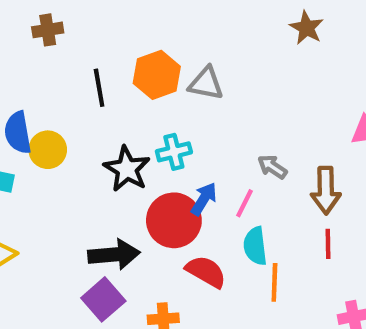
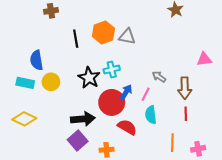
yellow circle: (48, 150) -> (51, 82), moved
orange line: (274, 282) -> (172, 143), moved

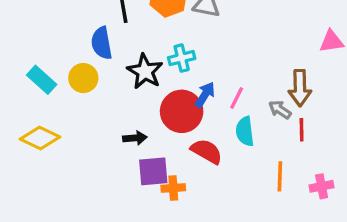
blue semicircle: (37, 60) -> (102, 43), moved
gray arrow: (159, 77) -> (280, 110), moved
cyan rectangle: (25, 83) -> (42, 80), turned 30
black arrow: (83, 119) -> (135, 138), size x0.6
purple square: (78, 141) -> (153, 171), moved, turned 36

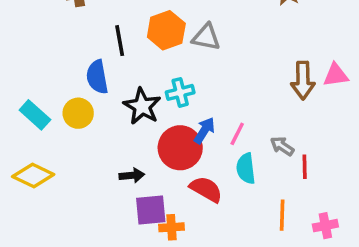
brown arrow: (300, 88) -> (303, 80), moved

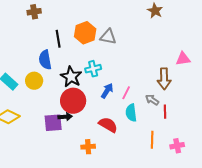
brown arrow: (303, 80) -> (164, 79), moved
red circle: (180, 148) -> (73, 101), moved
purple square: (151, 210) -> (53, 123), moved

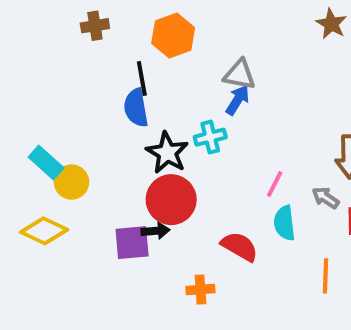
orange hexagon: (85, 33) -> (173, 35), moved
blue semicircle: (45, 60) -> (136, 108), moved
yellow circle: (34, 81) -> (71, 182), moved
blue arrow: (107, 91) -> (238, 100), moved

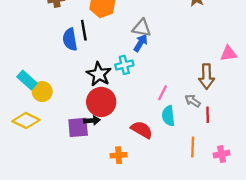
blue semicircle: (136, 108) -> (70, 39), moved

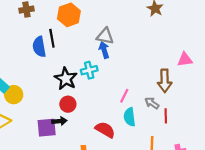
blue arrow: (141, 43) -> (104, 50), turned -49
red circle: (101, 102) -> (68, 104), size x0.6

